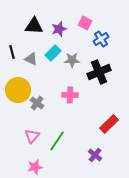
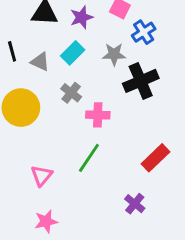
gray star: (72, 60) -> (114, 54), moved
gray cross: (37, 103) -> (71, 93), moved
green line: (57, 141) -> (89, 158), moved

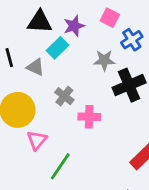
cyan rectangle: (73, 53) -> (57, 48), moved
green line: (89, 158) -> (60, 166), moved
pink triangle: (42, 176) -> (37, 140), moved

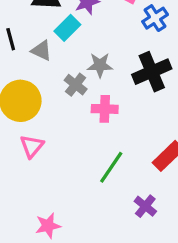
gray star: (104, 60) -> (100, 65), moved
pink triangle: (37, 140) -> (32, 146), moved
green line: (60, 166) -> (111, 167), moved

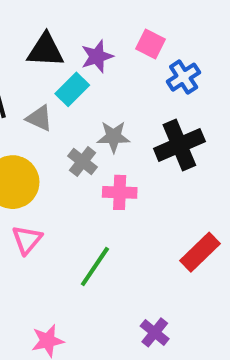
green line: (111, 167) -> (95, 267), moved
purple cross: (145, 206) -> (155, 332), moved

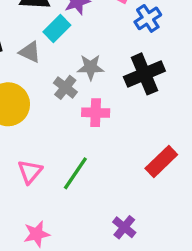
pink triangle: (27, 240) -> (30, 172), moved

